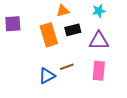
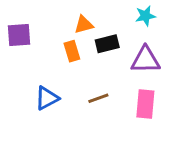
orange triangle: (63, 11) -> (84, 25), moved
orange rectangle: (49, 35) -> (72, 51), size x0.6
blue triangle: (47, 76) -> (47, 98), moved

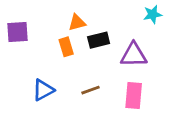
cyan star: (145, 16) -> (153, 14), moved

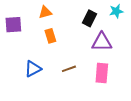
orange triangle: (77, 23) -> (45, 12), moved
black rectangle: (99, 40) -> (89, 18), moved, turned -49

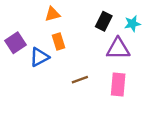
cyan star: (116, 11) -> (132, 24), moved
purple square: (13, 25) -> (16, 43), moved, turned -30
blue triangle: (33, 69) -> (39, 57), moved

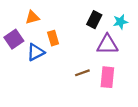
orange triangle: (52, 14) -> (32, 17), moved
brown line: (80, 80) -> (82, 73), moved

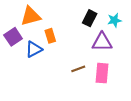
orange triangle: (32, 17) -> (31, 16), size x1.5

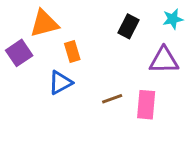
cyan star: (114, 20) -> (173, 19), moved
purple triangle: (102, 42) -> (164, 60), moved
blue triangle: (34, 49) -> (60, 83), moved

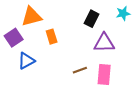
purple triangle: (164, 60) -> (104, 43), moved
blue triangle: (60, 83) -> (26, 61), moved

